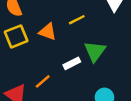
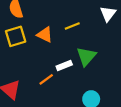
orange line: (43, 81) -> (46, 79), moved

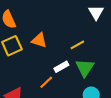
yellow line: (72, 26) -> (77, 45), moved
green triangle: (86, 56) -> (85, 68), moved

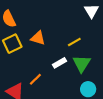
orange line: (46, 82) -> (35, 79), moved

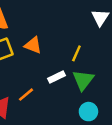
yellow line: (74, 42) -> (76, 53), turned -40

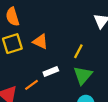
white rectangle: (57, 77) -> (51, 71), moved

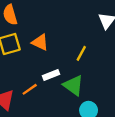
green triangle: (83, 75) -> (73, 85), moved, turned -36

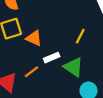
orange triangle: (40, 42) -> (34, 38), moved

